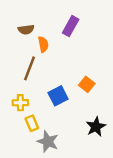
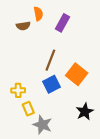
orange semicircle: (43, 44) -> (38, 14), moved
brown line: (30, 68) -> (50, 60), moved
orange square: (87, 84) -> (77, 74), size x1.5

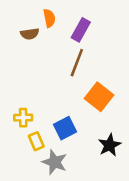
brown line: (50, 60) -> (77, 63), moved
blue square: (51, 84) -> (65, 128), moved

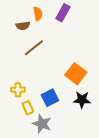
purple rectangle: (81, 30) -> (63, 13), moved
brown line: (77, 63) -> (34, 48), moved, turned 30
black star: (110, 145) -> (82, 100), moved, turned 30

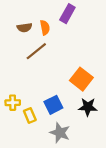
orange semicircle: (38, 14) -> (45, 28), moved
yellow cross: (18, 90) -> (13, 103), moved
gray star: (42, 124) -> (60, 133), moved

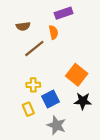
purple rectangle: (67, 14) -> (64, 13), turned 42
orange semicircle: (45, 28) -> (53, 32), moved
yellow cross: (13, 103) -> (33, 85), moved

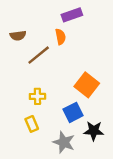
brown semicircle: (23, 26) -> (18, 36), moved
blue square: (50, 99) -> (73, 112), moved
black star: (83, 101) -> (94, 131), moved

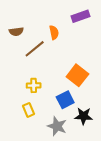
purple rectangle: (72, 15) -> (80, 16), moved

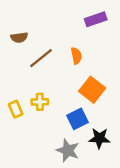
orange semicircle: (54, 33) -> (76, 56), moved
yellow rectangle: (29, 110) -> (16, 109), moved

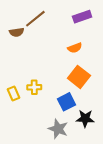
orange semicircle: (76, 56) -> (75, 48), moved, turned 80
brown line: (41, 58) -> (35, 19), moved

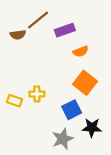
purple rectangle: (82, 17) -> (65, 30), moved
yellow rectangle: (13, 94) -> (15, 101), turned -48
gray star: (58, 129) -> (63, 139), turned 30

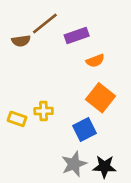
black star: (92, 128) -> (104, 167), moved

